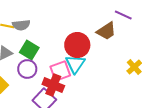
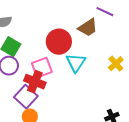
cyan triangle: (75, 64) -> (76, 63), moved

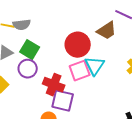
pink square: (42, 68) -> (80, 71), moved
purple square: (26, 97) -> (63, 101), moved, turned -30

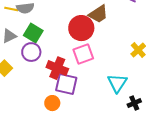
brown trapezoid: (107, 31) -> (98, 14), moved
cyan triangle: (95, 66) -> (117, 83), moved

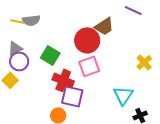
green square: (33, 33) -> (50, 55), moved
purple circle: (31, 52) -> (19, 61), moved

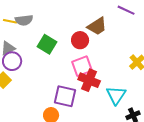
red circle: (87, 40) -> (80, 40), size x0.7
green square: (50, 55) -> (47, 44), moved
red cross: (63, 80) -> (89, 80), moved

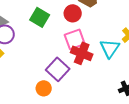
cyan triangle: (116, 95) -> (110, 48), moved
purple square: (65, 96) -> (58, 69), turned 30

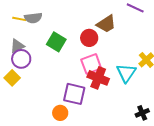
purple square: (58, 69) -> (74, 94), turned -30

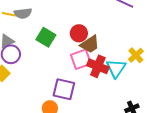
brown trapezoid: (106, 24) -> (90, 44), moved
red cross: (98, 78) -> (98, 66), moved

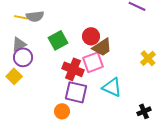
green square: (46, 37) -> (58, 40), turned 30
red cross: (98, 66) -> (73, 69), moved
cyan triangle: (116, 68) -> (112, 87), moved, turned -40

